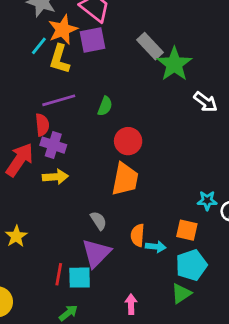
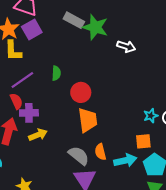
gray semicircle: (98, 221) -> (79, 156), size x1.5
orange semicircle: (138, 235) -> (100, 152), moved
cyan arrow: (156, 247) -> (125, 160), size x1.5

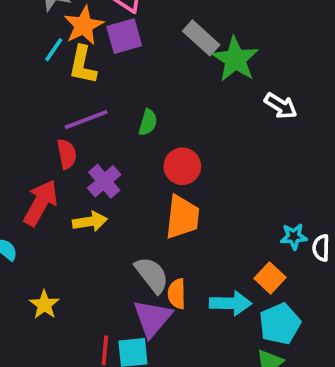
purple cross: (29, 113) -> (104, 181), moved, turned 36
orange square: (143, 141) -> (270, 278), turned 35
orange semicircle: (100, 152) -> (177, 294), moved

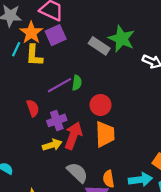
gray rectangle: (201, 38) -> (99, 46), moved
purple line: (86, 120) -> (59, 85), moved
purple cross: (104, 181) -> (57, 120), turned 30
red arrow: (41, 203) -> (73, 136), moved
gray semicircle: (152, 275) -> (77, 173), moved

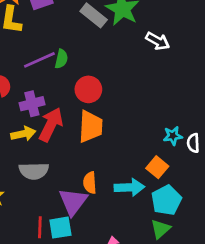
gray semicircle: (77, 173) -> (34, 171), moved, turned 130

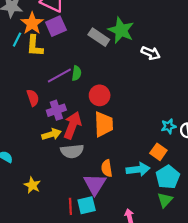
gray semicircle: (34, 171) -> (72, 151), moved

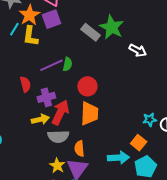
orange semicircle: (107, 168) -> (79, 149), moved
yellow star: (32, 185) -> (57, 166), moved

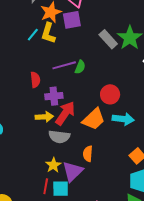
cyan line: (14, 29) -> (33, 35), moved
red circle: (87, 86) -> (110, 94), moved
orange trapezoid: (89, 113) -> (94, 119), turned 35
orange semicircle: (79, 149) -> (88, 154), moved
cyan arrow: (118, 158) -> (123, 119), moved

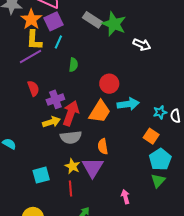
cyan line: (33, 35) -> (58, 42), moved
gray rectangle: (108, 39) -> (93, 20), moved
purple line: (64, 65) -> (31, 57), moved
cyan square: (61, 189) -> (41, 175), moved

